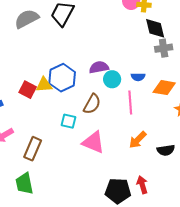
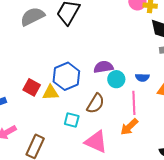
yellow triangle: (44, 85) -> (51, 93), moved
orange arrow: (138, 140) -> (129, 127), moved

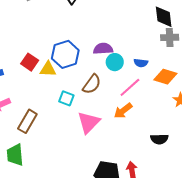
pink line: (134, 103) -> (130, 87), turned 45
pink triangle: (96, 142) -> (89, 122), turned 45

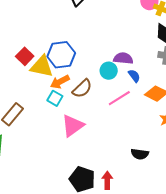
purple semicircle: (103, 49) -> (123, 58), moved
blue semicircle: (141, 63) -> (134, 76), turned -144
yellow triangle: (48, 69) -> (42, 66), size x1.4
orange arrow: (123, 111) -> (60, 82), moved

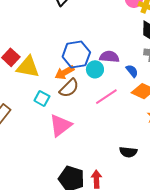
blue hexagon: (61, 55) -> (76, 55), moved
blue semicircle: (134, 76) -> (132, 71), moved
orange arrow: (60, 82) -> (65, 73), moved

